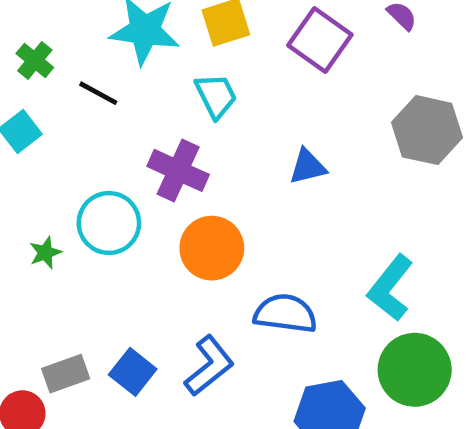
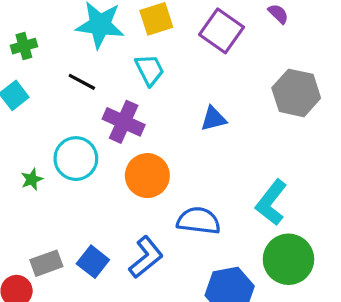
green cross: (35, 60) -> (24, 46), turned 35
black line: (98, 93) -> (82, 82), moved

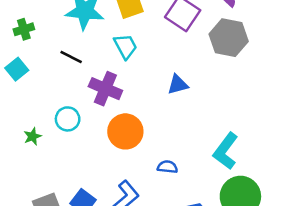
gray hexagon: (296, 93) -> (229, 38), moved
cyan circle: (76, 159) -> (68, 119), size x0.7
blue semicircle: (199, 221) -> (167, 167), size x0.6

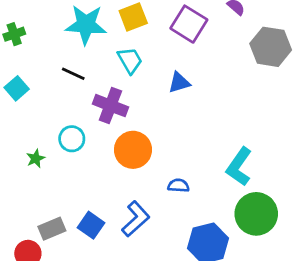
green cross: (24, 29) -> (14, 34), moved
gray hexagon: (229, 38) -> (271, 47), moved
blue triangle: (178, 85) -> (179, 82), moved

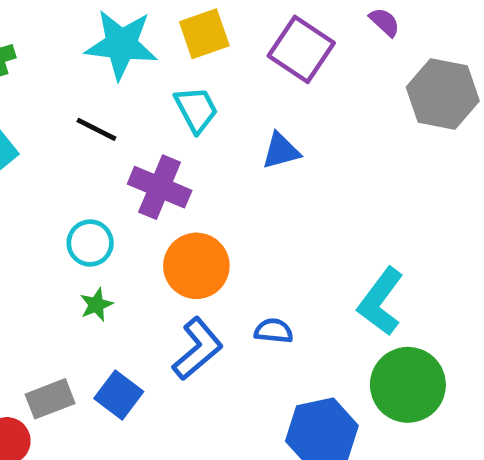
green star: (36, 158) -> (96, 305), moved
blue L-shape: (136, 219) -> (198, 349), moved

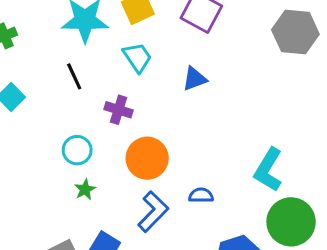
black line: (96, 129) -> (74, 76), turned 44
purple cross: (160, 187) -> (118, 110), size x0.7

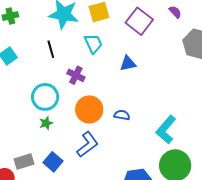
cyan circle: (77, 150) -> (45, 97), size x1.4
blue semicircle: (201, 195) -> (122, 115), moved

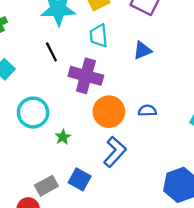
cyan trapezoid: (93, 44) -> (99, 36), turned -150
purple cross: (76, 75) -> (86, 76), size x1.6
cyan circle: (45, 97) -> (33, 113), moved

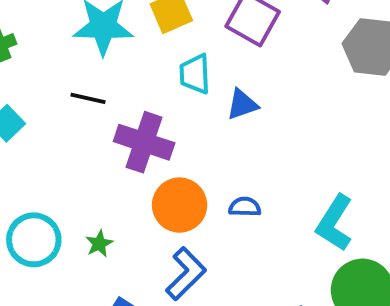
cyan trapezoid: (99, 36) -> (195, 74), moved
black line: (51, 52) -> (88, 98), turned -54
cyan circle: (33, 113) -> (34, 240), moved

